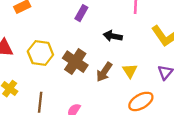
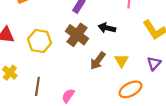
brown cross: (75, 62) -> (77, 35), moved

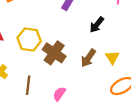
black arrow: (107, 28) -> (97, 25), turned -63
brown cross: (77, 35) -> (54, 53), moved

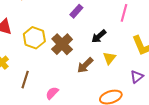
brown cross: (54, 53) -> (62, 44), moved
yellow triangle: (112, 57) -> (109, 58), moved

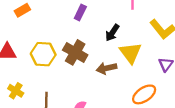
yellow triangle: (109, 58) -> (131, 53), size x1.5
brown arrow: (85, 65) -> (106, 68), turned 48

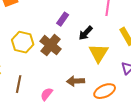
purple rectangle: (80, 12) -> (63, 19), moved
brown arrow: (106, 68) -> (76, 81), moved

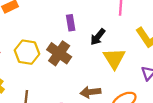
purple rectangle: (63, 19) -> (71, 23), turned -40

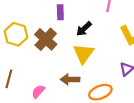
yellow triangle: (114, 58) -> (83, 54), moved

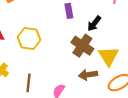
brown cross: (46, 39) -> (82, 46), moved
yellow triangle: (83, 54) -> (109, 56), moved

